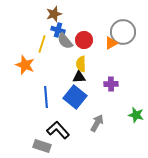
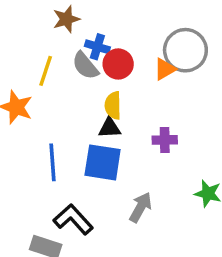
blue cross: (58, 30) -> (97, 47), moved
blue square: (75, 97) -> (103, 162), turned -30

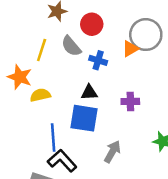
blue cross: (97, 47) -> (98, 60), moved
red circle: (118, 64) -> (92, 24), moved
yellow semicircle: (113, 105) -> (40, 95), moved, turned 78
blue line: (53, 162) -> (53, 137), moved

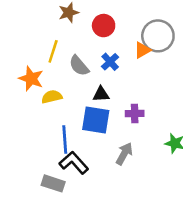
gray semicircle: (71, 46) -> (79, 66), moved
blue cross: (98, 60) -> (110, 62), turned 30
purple cross: (130, 101) -> (135, 114), moved

